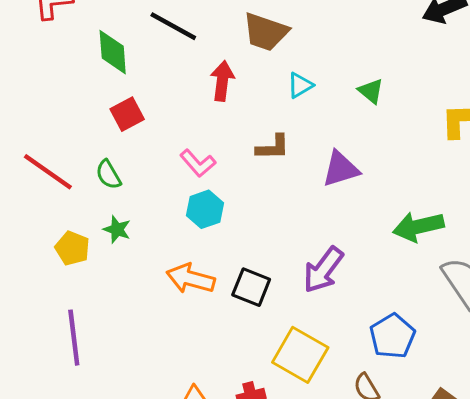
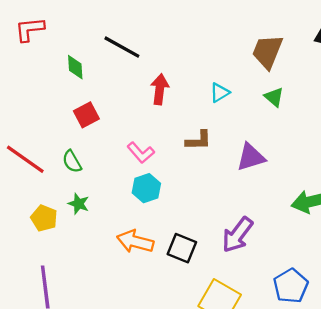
brown trapezoid: (266, 32) -> (267, 52), moved, turned 93
green diamond: (113, 52) -> (75, 67), size x0.7

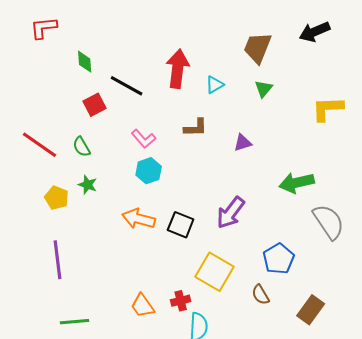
black line: (122, 47) -> (127, 86), moved
red arrow: (160, 89) -> (178, 69), moved, size x1.4
green triangle: (274, 97) -> (264, 89), turned 30
purple triangle: (251, 157) -> (243, 143), size x0.7

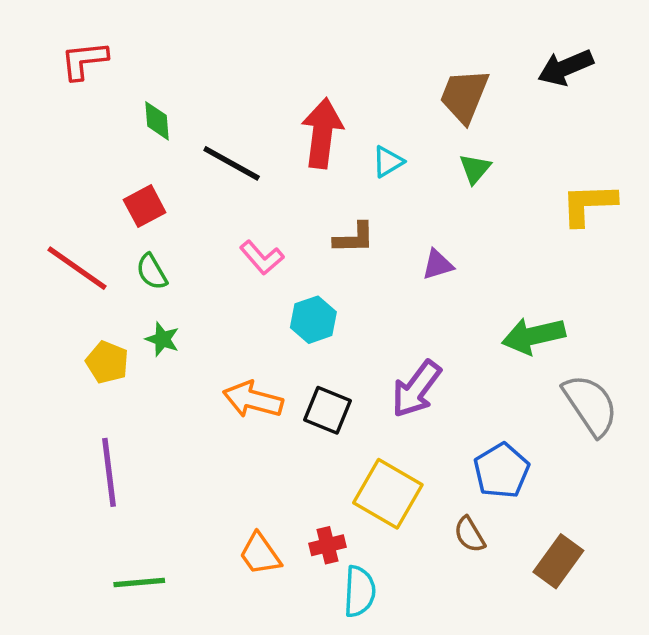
red square: (95, 105) -> (145, 206), moved
cyan hexagon: (149, 171) -> (313, 320), moved

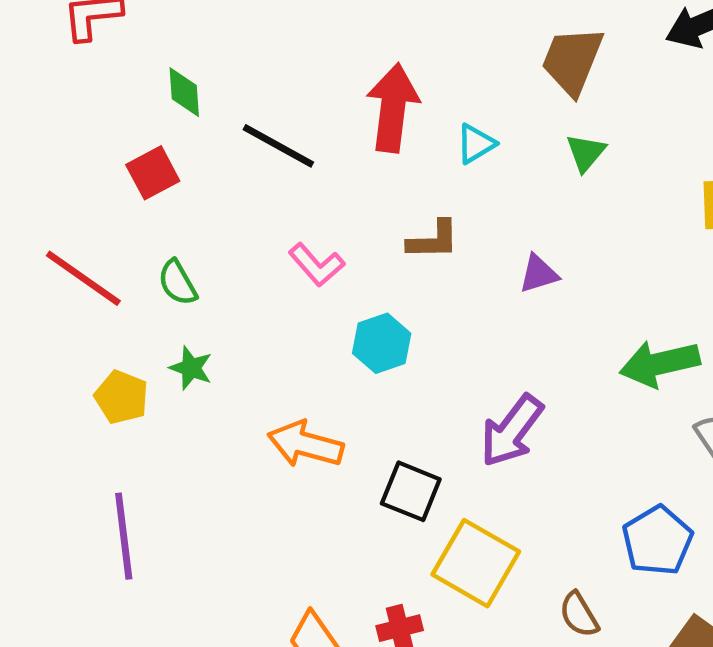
red square: (145, 206) -> (153, 173), moved
black square: (328, 410) -> (411, 491), moved
blue pentagon: (502, 471) -> (657, 541), moved

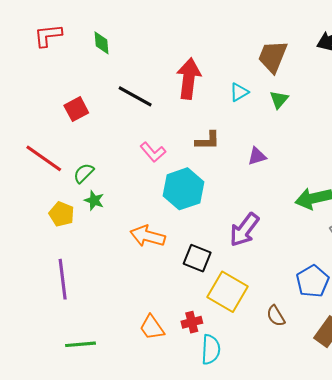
green diamond: (184, 92) -> (101, 43), moved
cyan triangle: (476, 144) -> (239, 92), moved
green semicircle: (178, 283) -> (84, 173), moved, turned 75
cyan hexagon: (382, 343) -> (183, 189), size x1.5

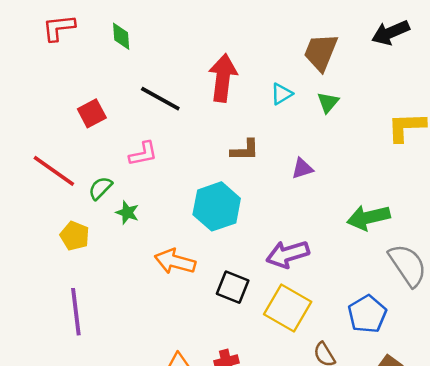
pink L-shape: (153, 152) -> (143, 154), moved, turned -60
green star: (94, 200) -> (127, 213), moved
purple arrow: (244, 230) -> (288, 254), turned 36
yellow square: (228, 292) -> (288, 308), moved

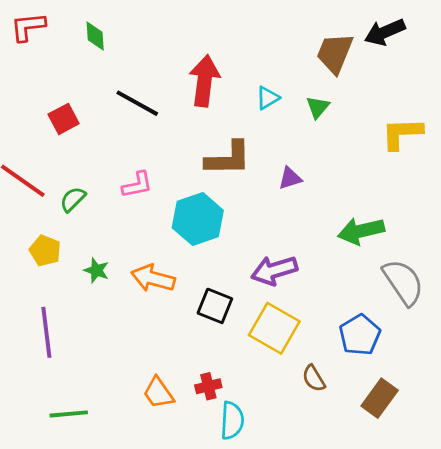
brown trapezoid: (321, 52) -> (335, 53), moved
brown L-shape: (245, 150) -> (228, 158), size x1.5
pink L-shape: (143, 154) -> (137, 185), moved
green star: (127, 213) -> (96, 270), moved

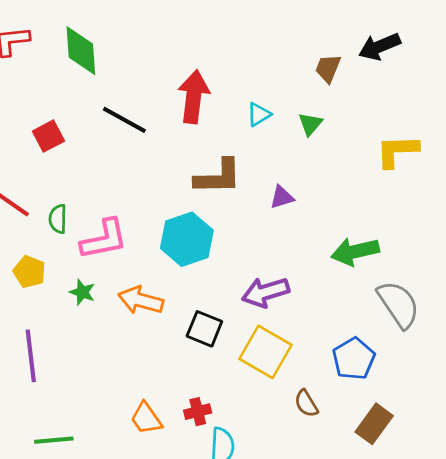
green diamond: (95, 36) -> (81, 51), size x1.6
brown trapezoid: (335, 53) -> (328, 68), size x0.7
pink L-shape: (137, 185) -> (104, 239), moved, size x1.5
green semicircle: (73, 199) -> (58, 219), turned -44

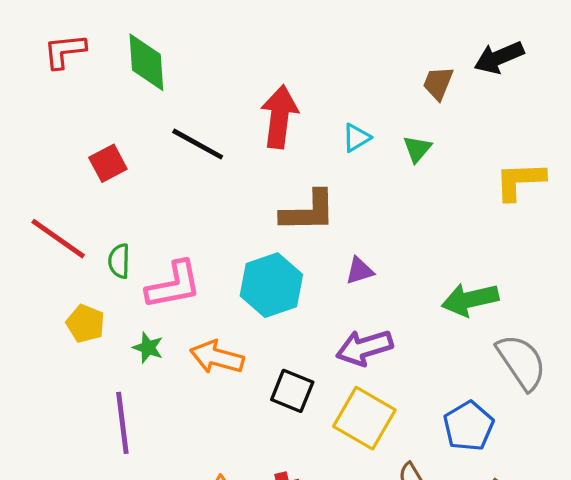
purple triangle: (282, 197) -> (360, 271), moved
purple line: (31, 356) -> (122, 423), moved

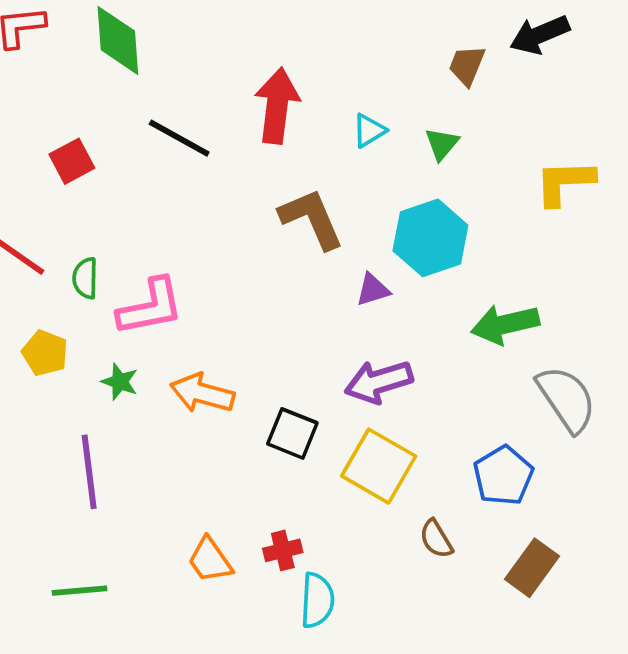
brown L-shape: (308, 211) -> (312, 219), turned -112
cyan hexagon: (271, 285) -> (430, 238), moved

